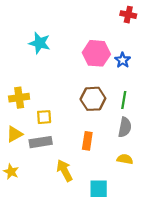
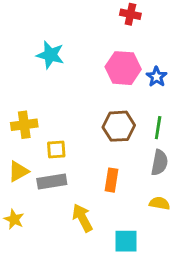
red cross: (128, 15) -> (130, 14), moved

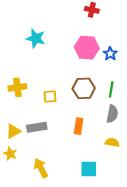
yellow square: (56, 149) -> (50, 97), moved
yellow triangle: (18, 171) -> (13, 131), moved
yellow arrow: (82, 218) -> (41, 168), moved

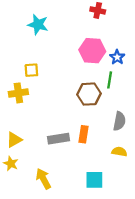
cyan star: (36, 38) -> (38, 25), moved
green line: (111, 89) -> (110, 80), moved
yellow square: (50, 97) -> (31, 70), moved
gray rectangle: (37, 127) -> (59, 139), moved

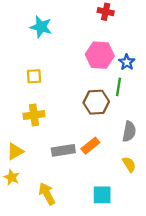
yellow cross: (18, 93) -> (34, 115), moved
orange rectangle: (84, 134) -> (90, 146), turned 42
yellow semicircle: (119, 152) -> (129, 164), turned 48

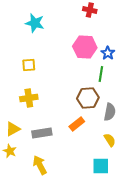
brown hexagon: (96, 102) -> (88, 98), moved
gray rectangle: (63, 150) -> (42, 133), moved
cyan square: (102, 195) -> (101, 166), moved

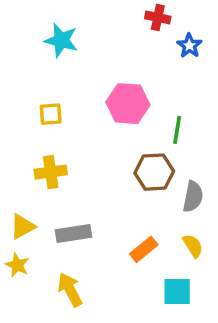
pink hexagon: (85, 47) -> (128, 104), moved
blue star: (108, 53) -> (189, 46), moved
orange rectangle: (77, 124) -> (144, 249), moved

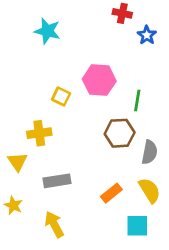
yellow square: (51, 114) -> (61, 96), moved, turned 30
yellow triangle: (23, 226) -> (17, 162), moved, turned -35
yellow semicircle: (193, 246) -> (150, 190), size x1.4

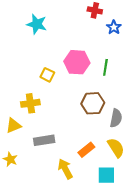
green line: (137, 100) -> (105, 67), moved
yellow triangle: (17, 162) -> (13, 126), turned 42
yellow arrow: (54, 224) -> (65, 169), moved

